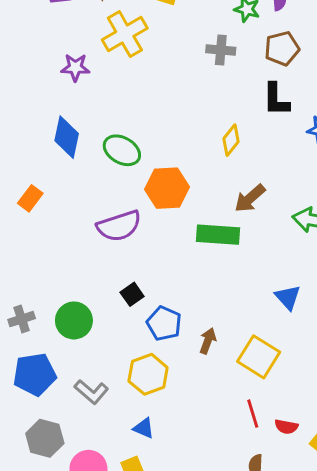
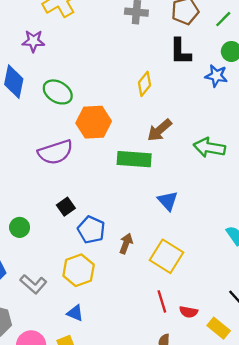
purple star: (75, 67) -> (33, 41), moved
blue triangle: (288, 297) -> (168, 201), moved
green circle: (74, 320) -> (20, 227), size x0.7

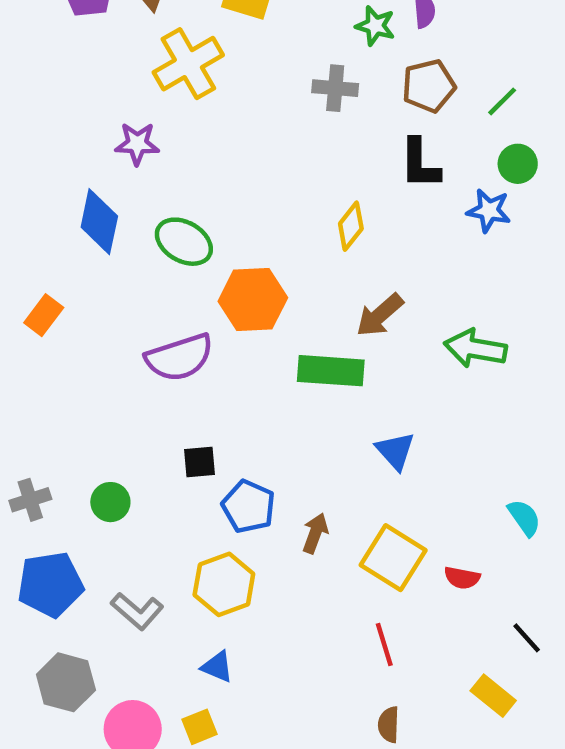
black square: (66, 207) -> (199, 462), turned 30
red semicircle: (189, 312) -> (462, 578), moved

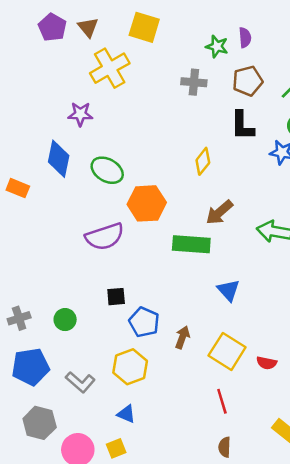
orange rectangle: (44, 315) -> (18, 188), moved, turned 75

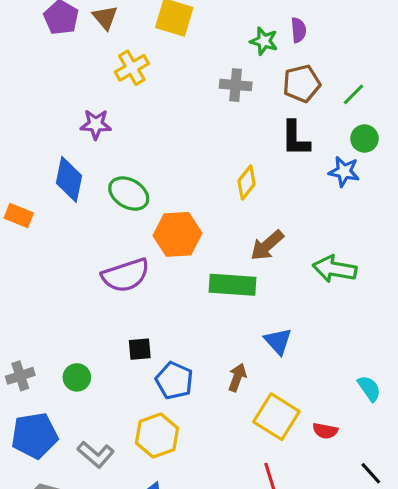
yellow cross: (110, 68) -> (132, 68), size x0.7
brown arrow: (182, 337) -> (237, 377), moved

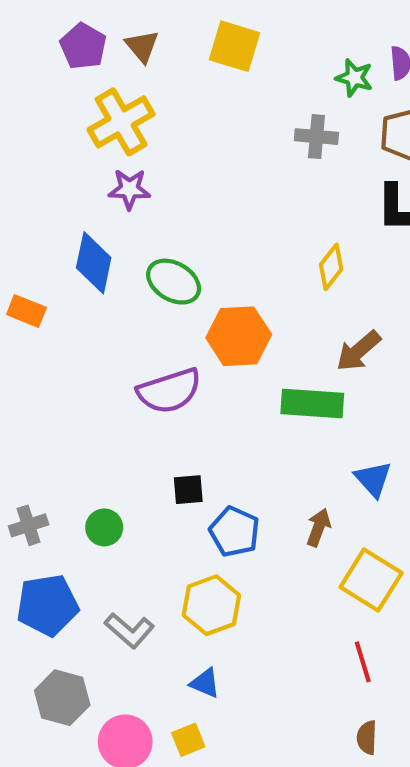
yellow cross: (132, 68) -> (121, 122), moved, size x1.4

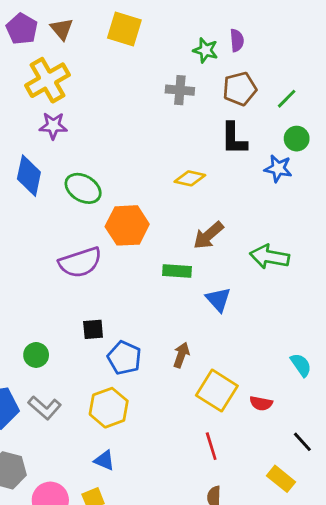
yellow diamond: (331, 267) -> (190, 178), turned 64
green rectangle: (312, 403) -> (177, 271), size x0.7
blue triangle: (373, 479) -> (218, 299), moved
gray L-shape: (129, 630) -> (45, 408), moved

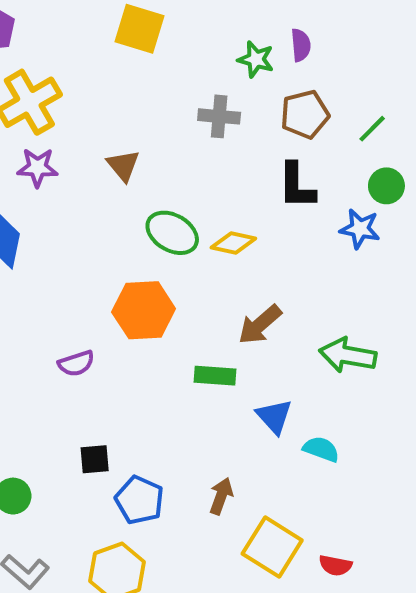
brown triangle: (62, 29) -> (123, 165), moved
green ellipse: (83, 188) -> (172, 233), moved
purple semicircle: (80, 262) -> (76, 363), size x0.6
cyan semicircle: (301, 365) -> (321, 449), moved, turned -35

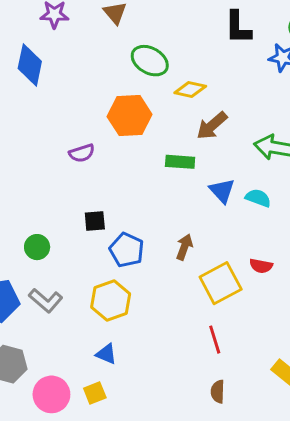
yellow diamond: (233, 243) -> (190, 90), moved
cyan semicircle: (321, 449) -> (258, 198), moved
yellow square: (272, 547) -> (221, 283), turned 30
red semicircle: (335, 565) -> (261, 266), moved

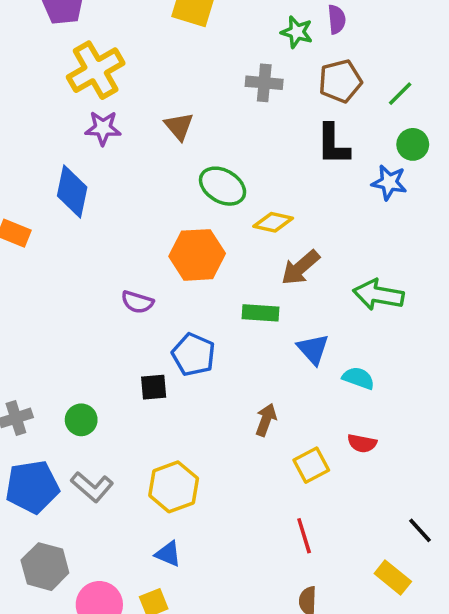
purple semicircle: (82, 153) -> (137, 302), turned 35
cyan semicircle: (258, 198) -> (358, 378), moved
blue pentagon: (127, 250) -> (194, 355), moved
yellow square: (221, 283) -> (311, 465), size x0.7

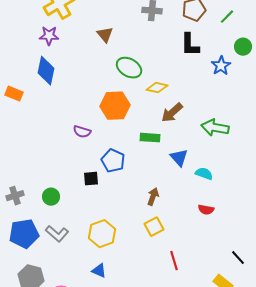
purple star: (103, 128) -> (49, 36), moved
green circle: (413, 144) -> (243, 47), moved
blue star: (389, 182) -> (221, 66), turned 30
yellow square: (311, 465) -> (154, 227), moved

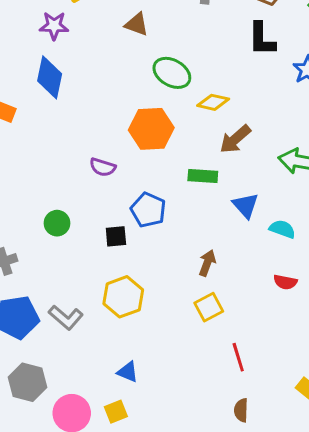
brown triangle: (105, 35) -> (137, 24), turned -30
green circle: (51, 197) -> (57, 223), moved
yellow hexagon: (102, 234) -> (123, 297), moved

